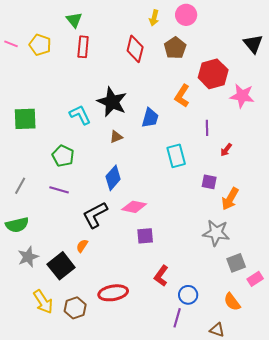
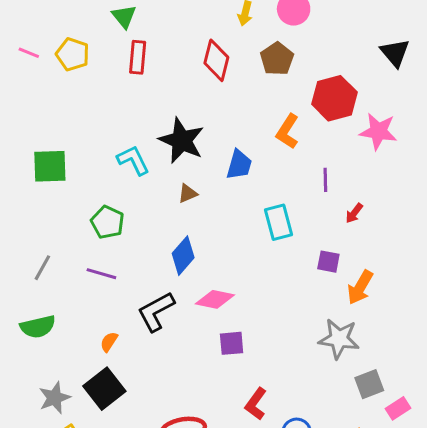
orange semicircle: (82, 246) -> (109, 342), moved
gray star: (28, 257) -> (54, 398), moved

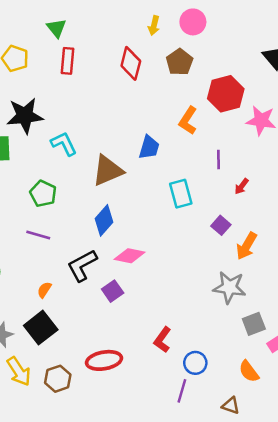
black star: (182, 141) -> (25, 116), moved, turned -30
brown triangle: (188, 193) -> (108, 170), size x2.0
purple square: (328, 262) -> (221, 225), turned 30
purple square: (232, 343) -> (113, 291), moved, turned -30

